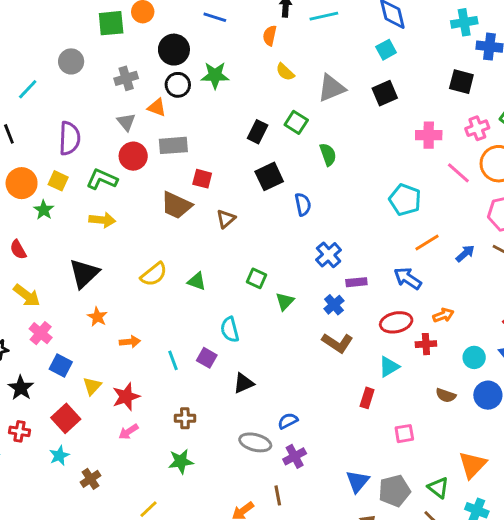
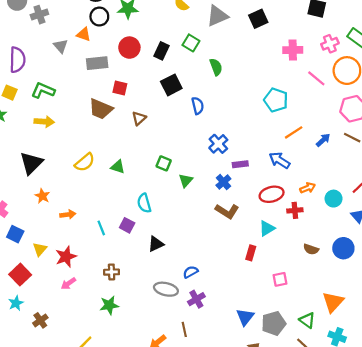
gray cross: (126, 78) -> (39, 15), moved
red circle: (133, 156) -> (129, 48), moved
cyan circle: (474, 357) -> (334, 199), moved

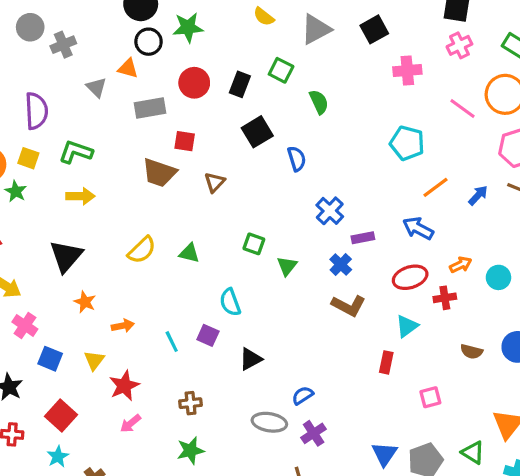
pink cross: (330, 44) -> (459, 45), moved
pink cross: (293, 50) -> (407, 70), moved
yellow triangle: (40, 249) -> (94, 360), moved

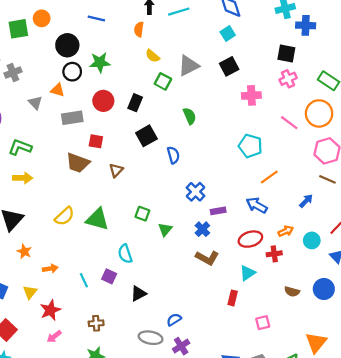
green square: (281, 70) -> (163, 81), moved
blue arrow: (478, 195) -> (306, 201), moved
green triangle: (189, 253) -> (97, 219), size x1.6

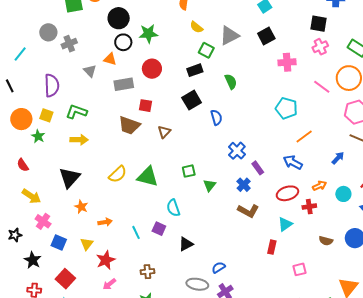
black rectangle: (135, 103) -> (195, 70), moved, turned 49
purple rectangle: (218, 211) -> (258, 168), turned 64
green square: (142, 214) -> (189, 171), turned -32

